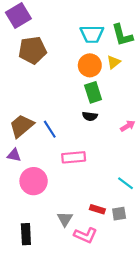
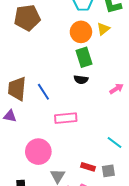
brown trapezoid: (22, 126) -> (17, 89), turned -45
pink circle: (34, 181) -> (38, 152), moved

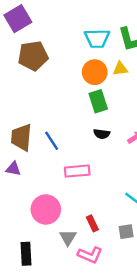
yellow triangle: (103, 29) -> (120, 69), turned 32
black semicircle: (81, 80) -> (102, 134), moved
red rectangle: (88, 167) -> (92, 223), moved, turned 48

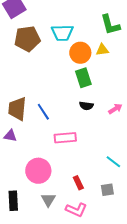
cyan trapezoid: (97, 38) -> (62, 33), moved
gray triangle: (68, 237) -> (48, 200), moved
black rectangle: (26, 254) -> (13, 201), moved

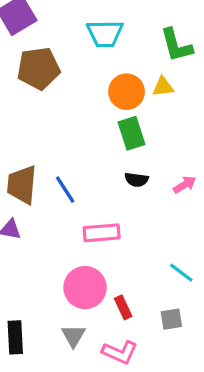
cyan trapezoid: (62, 33) -> (105, 34), moved
pink circle: (38, 171) -> (85, 288), moved

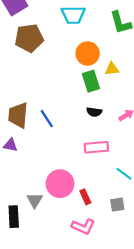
yellow triangle: (163, 87) -> (112, 69), moved
pink rectangle: (102, 233) -> (96, 147), moved
gray triangle: (73, 336) -> (35, 200), moved

